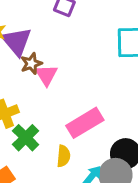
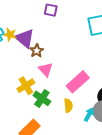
pink triangle: (46, 75) -> (46, 70), moved

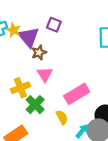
purple square: (51, 10) -> (54, 25), moved
yellow semicircle: (68, 106) -> (62, 117), turned -32

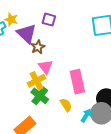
yellow star: (14, 30) -> (11, 20), moved
yellow cross: (20, 88) -> (36, 81), moved
pink rectangle: (77, 94) -> (77, 82), turned -65

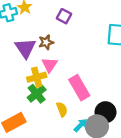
purple triangle: (27, 34) -> (25, 48), moved
pink rectangle: (77, 82) -> (79, 88), turned -30

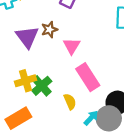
pink triangle: (49, 65) -> (72, 46), moved
yellow cross: (37, 77) -> (26, 81), moved

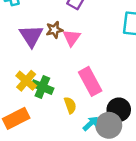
pink triangle: (72, 46) -> (72, 38), moved
yellow cross: (26, 81) -> (26, 81), turned -36
green cross: (42, 86) -> (42, 87), turned -30

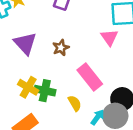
brown star: (54, 30) -> (61, 48), moved
pink triangle: (72, 38) -> (109, 37), moved

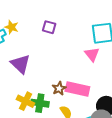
brown star: (61, 48) -> (59, 88), moved
pink rectangle: (90, 77) -> (77, 89), turned -35

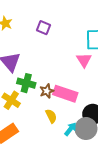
green cross: (40, 103) -> (26, 83), moved

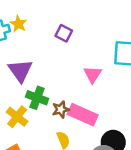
pink triangle: (84, 60) -> (93, 74), moved

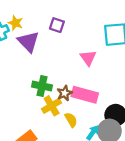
purple triangle: (20, 71) -> (28, 42), moved
yellow cross: (17, 117) -> (52, 106), moved, turned 30

